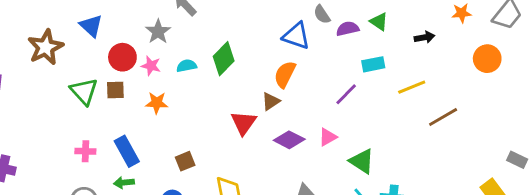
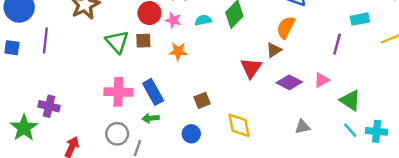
purple line: (346, 94) -> (337, 44), turned -30
pink cross: (85, 151) -> (118, 92), size x1.6

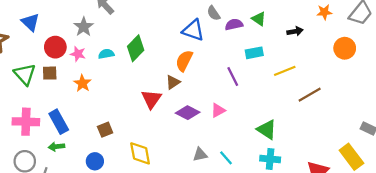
purple line: (337, 44) -> (233, 76), turned -42
orange star: (178, 51) -> (82, 83), turned 30
green triangle: (350, 100) -> (267, 130), moved
cyan line: (350, 130) -> (226, 158), moved

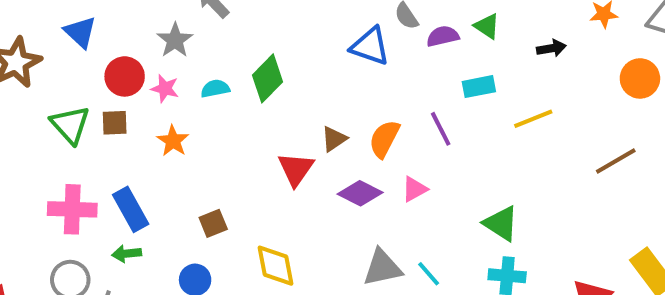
orange semicircle: (184, 61) -> (384, 139), moved
brown line: (310, 95) -> (616, 161), moved
gray triangle: (200, 154) -> (382, 268), size x1.5

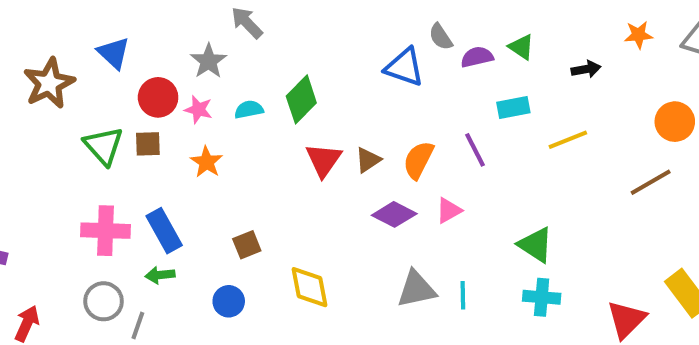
orange circle: (640, 78) -> (675, 122), moved
red triangle: (296, 169) -> (324, 160), moved
cyan line: (429, 274) -> (463, 295), turned 40

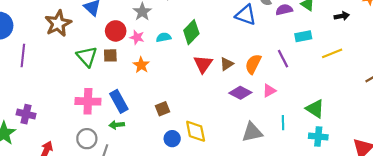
cyan line: (463, 295) -> (283, 123), moved
blue circle: (229, 301) -> (172, 139), moved

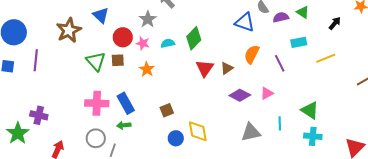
black arrow: (342, 16) -> (335, 23), turned -40
orange semicircle: (253, 64) -> (252, 54), moved

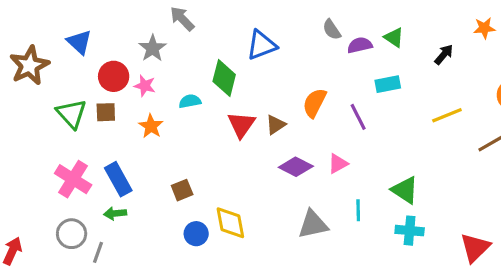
blue triangle: (245, 22) -> (262, 45), moved, turned -40
green diamond: (194, 38) -> (224, 78), turned -30
cyan semicircle: (168, 43) -> (190, 101), moved
yellow line: (326, 58) -> (447, 115), moved
pink cross: (97, 103) -> (73, 179), turned 30

